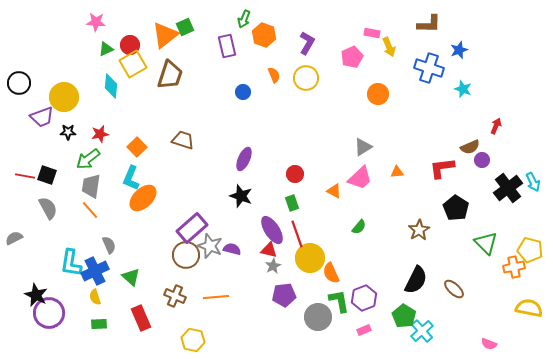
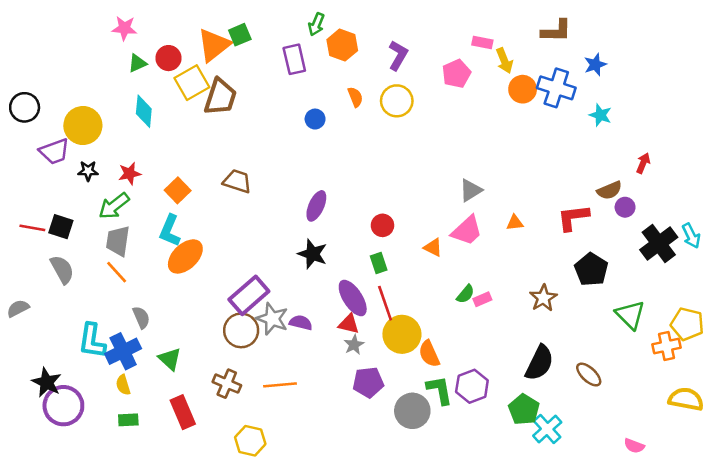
yellow square: (133, 64) -> (192, 83), moved
orange circle: (378, 94) -> (523, 89), moved
pink rectangle: (364, 330) -> (482, 299), moved

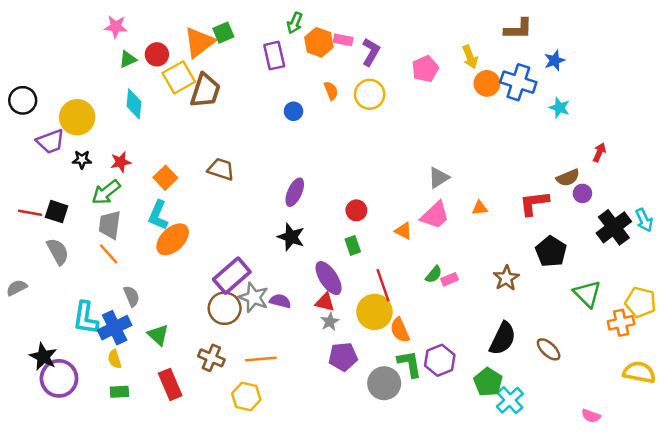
pink rectangle: (482, 42) -> (343, 40), moved
red line: (385, 303) -> (383, 285), moved
yellow hexagon: (250, 441) -> (246, 397), moved

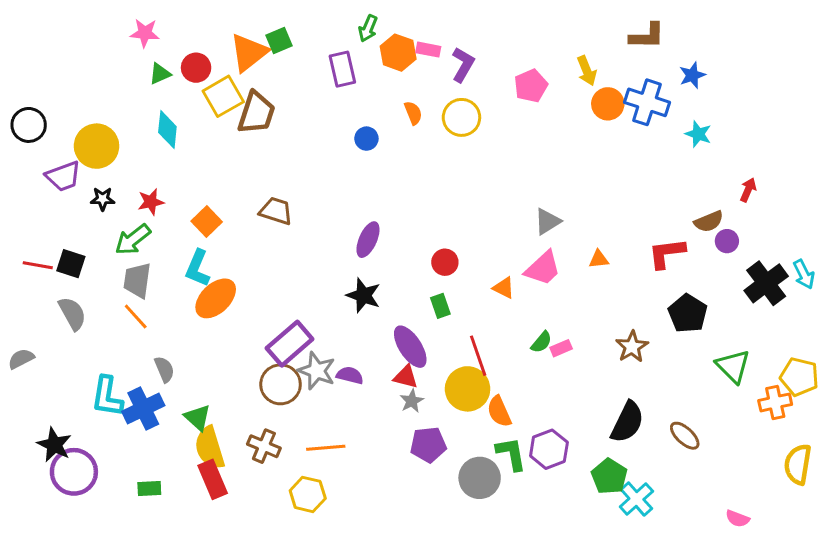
yellow semicircle: (115, 359) -> (210, 448), moved, size x1.8
yellow semicircle: (639, 372) -> (798, 464), turned -92

